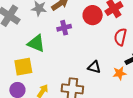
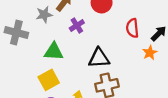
red semicircle: (120, 37) -> (132, 28), moved
black triangle: (94, 67) -> (99, 58), moved, size x1.5

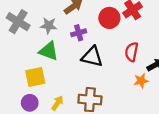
gray star: (44, 15) -> (49, 26), moved
black triangle: (99, 58) -> (92, 57), moved

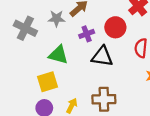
red circle: (109, 18) -> (115, 27), moved
gray star: (49, 26) -> (56, 18), moved

